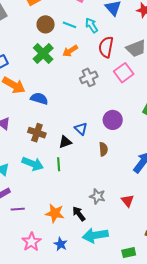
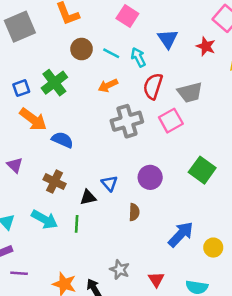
green cross: (43, 53) -> (54, 83), moved
gray cross: (89, 77) -> (127, 121), size x1.4

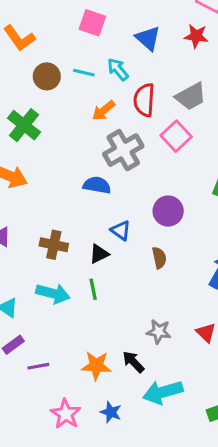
orange arrow: (108, 85) -> (103, 111), moved
blue semicircle: (62, 140) -> (97, 185), moved

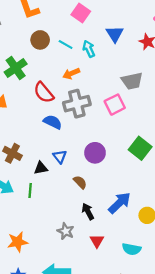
red semicircle: (144, 100) -> (44, 93), moved, turned -60
brown semicircle: (159, 258) -> (80, 182), turned -48
black arrow: (133, 362) -> (88, 212), moved
orange star: (96, 366) -> (18, 242), turned -30

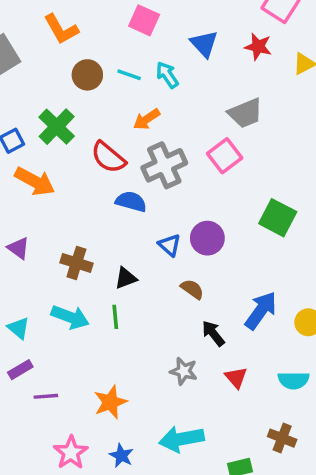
blue triangle: (60, 157) -> (169, 245), moved

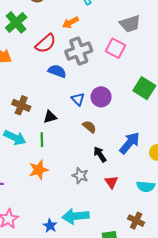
pink square: (225, 156) -> (115, 48), turned -30
red semicircle: (108, 157) -> (46, 43), turned -85
orange star: (110, 402) -> (39, 170), moved
blue star: (121, 456) -> (50, 226), moved

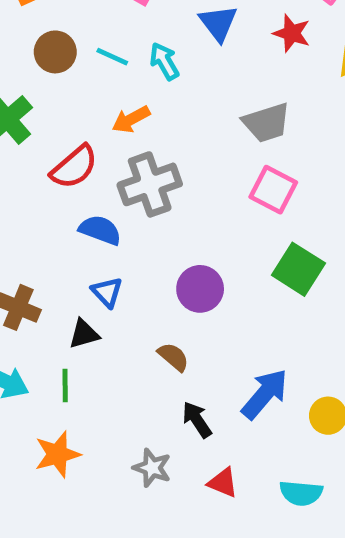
pink square: (115, 48) -> (273, 190), moved
blue triangle: (78, 99) -> (107, 292), moved
red triangle: (111, 182) -> (223, 483), turned -32

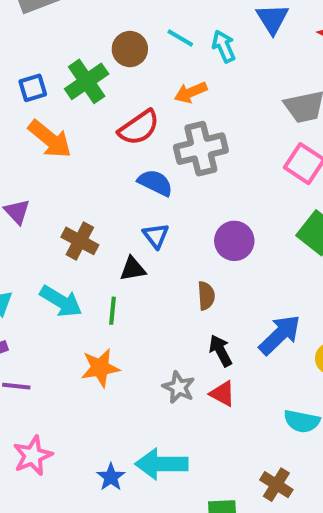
brown circle: (55, 52) -> (130, 49), moved
brown semicircle: (173, 357) -> (206, 296), turned 40
red triangle: (223, 483) -> (222, 394), moved

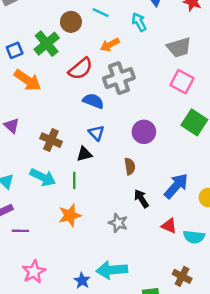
cyan arrow: (224, 46) -> (139, 22), moved
red triangle: (222, 394) -> (169, 226), moved

